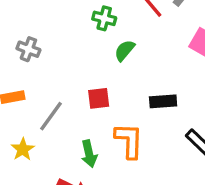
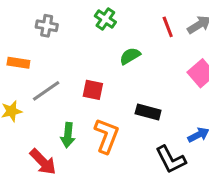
green cross: (104, 18) -> (105, 19), moved
gray cross: (28, 49) -> (47, 26), turned -30

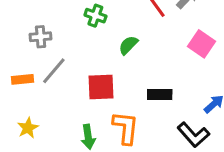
red square: (93, 90) -> (101, 87), size x1.4
gray line: (46, 91) -> (54, 71), moved

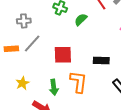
green semicircle: (128, 45) -> (81, 20), moved
yellow star: (28, 128) -> (22, 83), moved

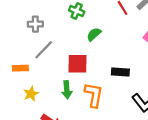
green semicircle: (81, 20) -> (94, 34), moved
orange rectangle: (11, 49) -> (20, 68), moved
green arrow: (54, 87) -> (67, 90), moved

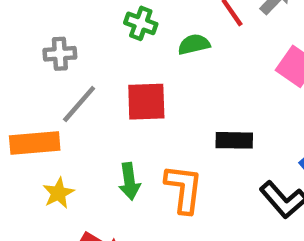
green semicircle: (94, 34) -> (194, 44), moved, turned 32
red square: (78, 64) -> (146, 102), moved
orange rectangle: (20, 68) -> (35, 143), size x1.5

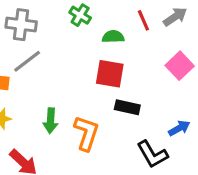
gray cross: (60, 54) -> (21, 25), size x1.4
red square: (146, 102) -> (110, 74), moved

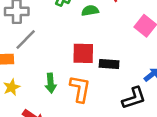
red square: (110, 74) -> (83, 53), moved
black L-shape: (152, 154) -> (134, 98), turned -70

